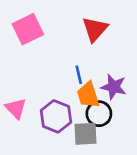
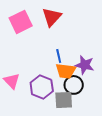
red triangle: (95, 29) -> (52, 17), moved
orange trapezoid: (88, 95) -> (66, 71), turned -65

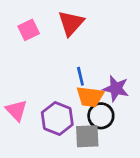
pink square: (21, 22) -> (29, 30), size x0.7

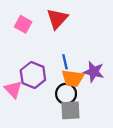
pink square: (29, 30) -> (23, 24), turned -35
black circle: (101, 116) -> (66, 94), moved
purple hexagon: (57, 119) -> (33, 75), moved

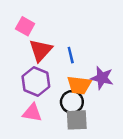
red triangle: (57, 19) -> (41, 50), moved
blue line: (65, 62) -> (71, 55), moved
pink triangle: (13, 89) -> (32, 113), moved, turned -36

